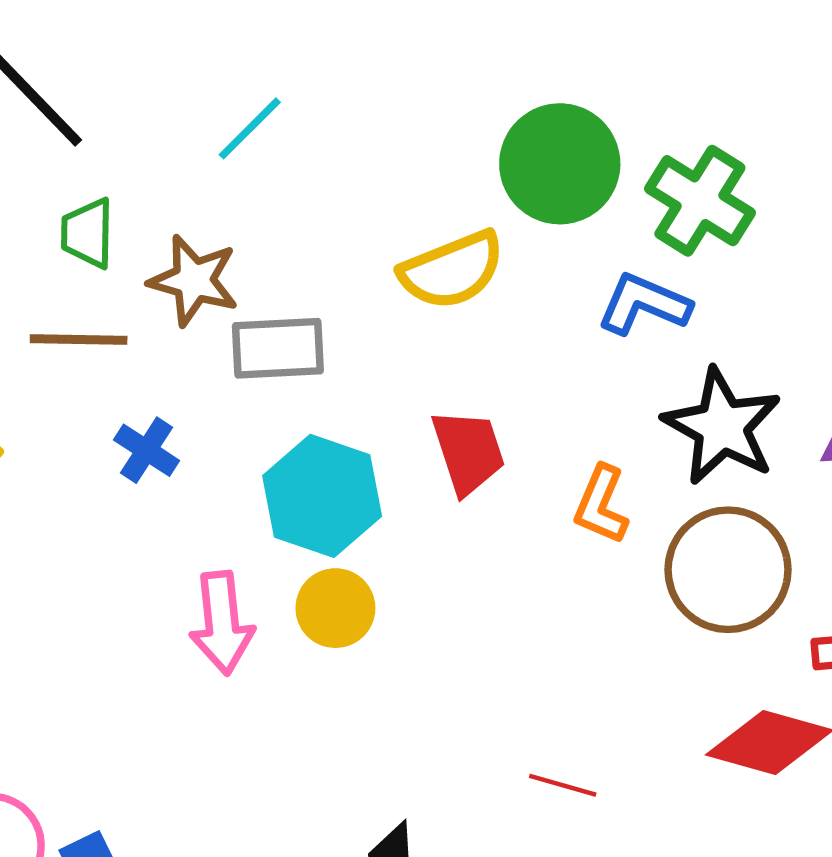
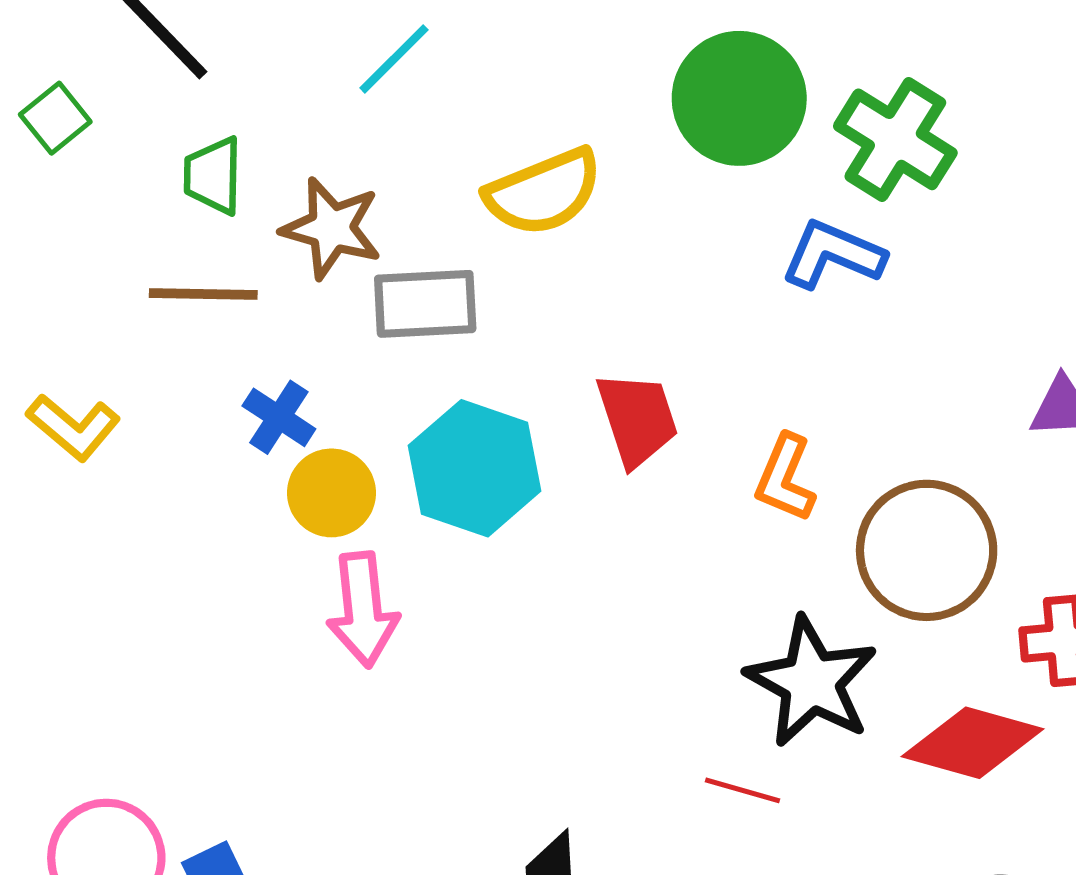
yellow semicircle: (452, 270) -> (544, 192), moved
black star: (722, 427) -> (811, 682), moved
yellow circle: (335, 608) -> (332, 493), moved

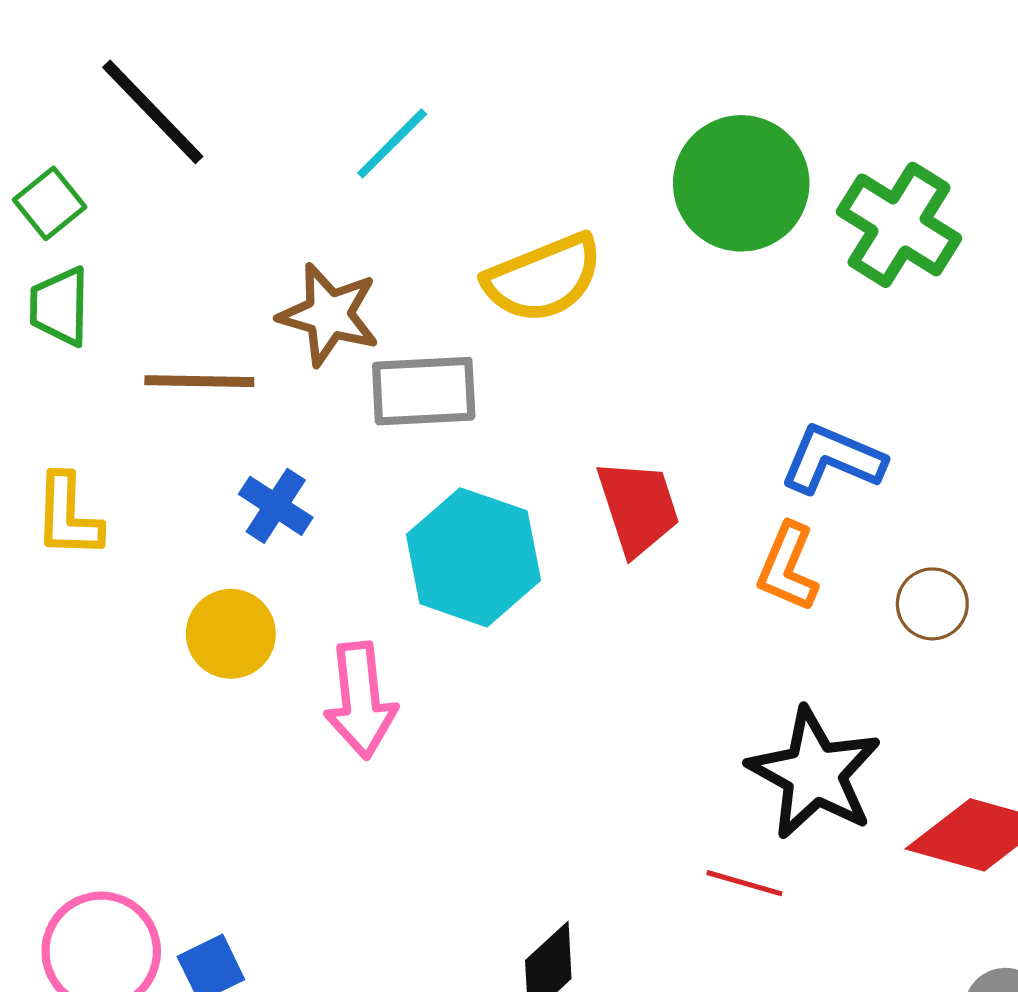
green trapezoid: (213, 176) -> (60, 306), moved
blue L-shape: (833, 255) -> (833, 459), moved
yellow L-shape: (73, 427) -> (68, 516), turned 52
yellow circle: (332, 493) -> (231, 634), moved
brown circle: (927, 550) -> (932, 604), moved, size x0.5

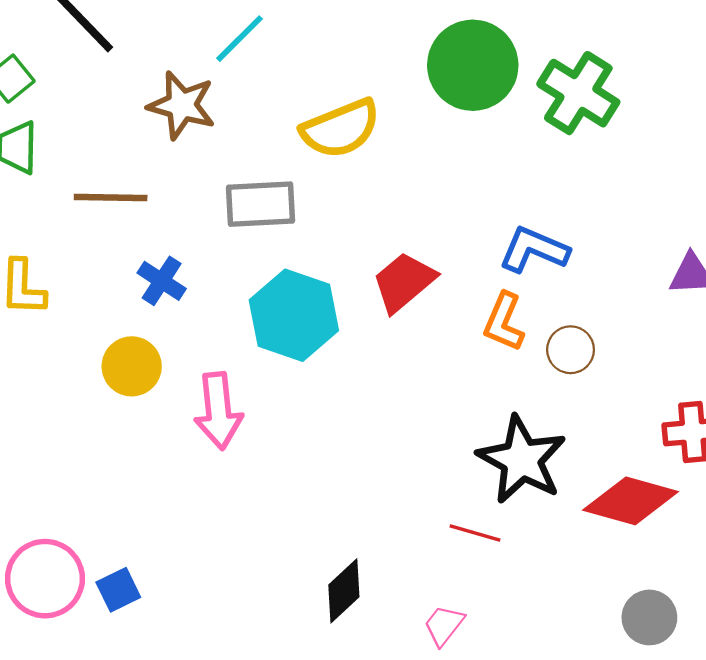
brown star: (329, 315) -> (182, 105), moved
red trapezoid: (638, 507) -> (404, 282), turned -112
brown circle: (932, 604) -> (571, 350), moved

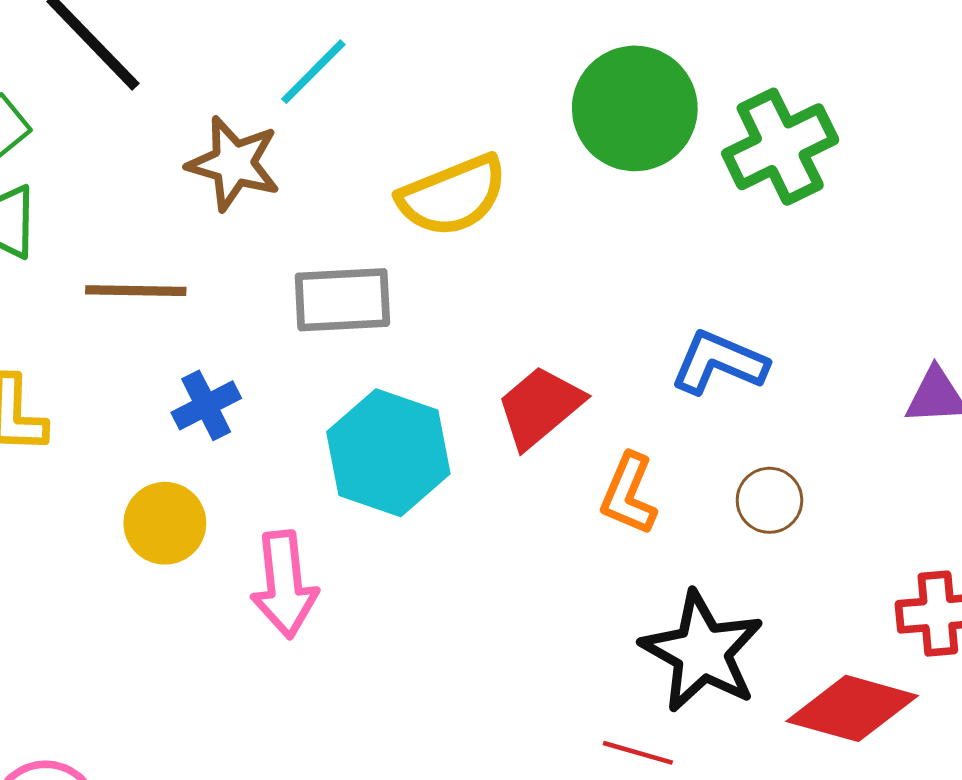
green cross: (578, 93) -> (780, 147), turned 32
blue cross: (162, 281) -> (206, 405), turned 30
orange L-shape: (504, 322) -> (629, 494), moved

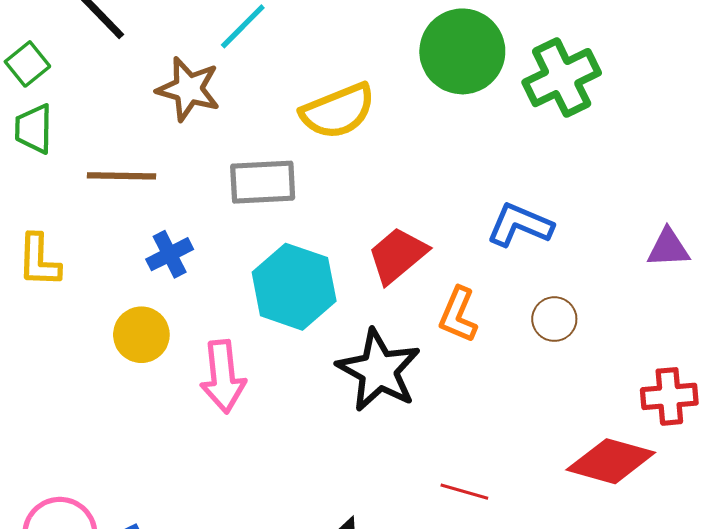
black star: (702, 652) -> (379, 370), moved

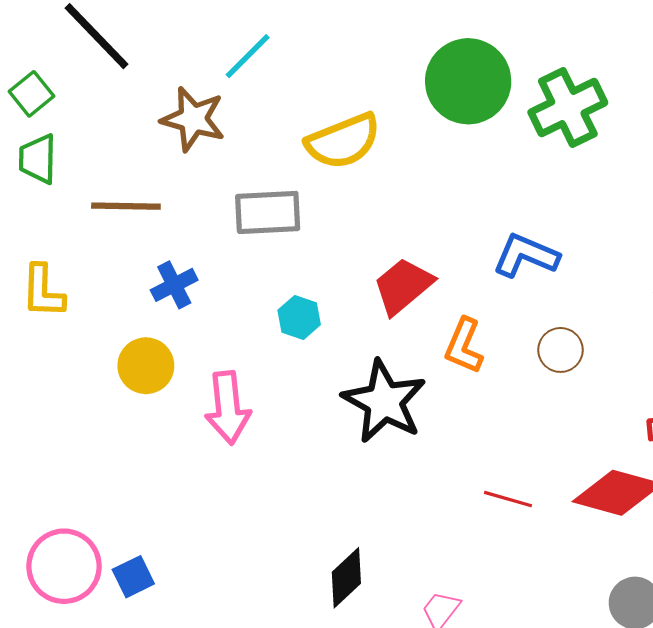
cyan hexagon: (294, 287) -> (299, 317), size x0.5
red line: (464, 492) -> (508, 499), moved

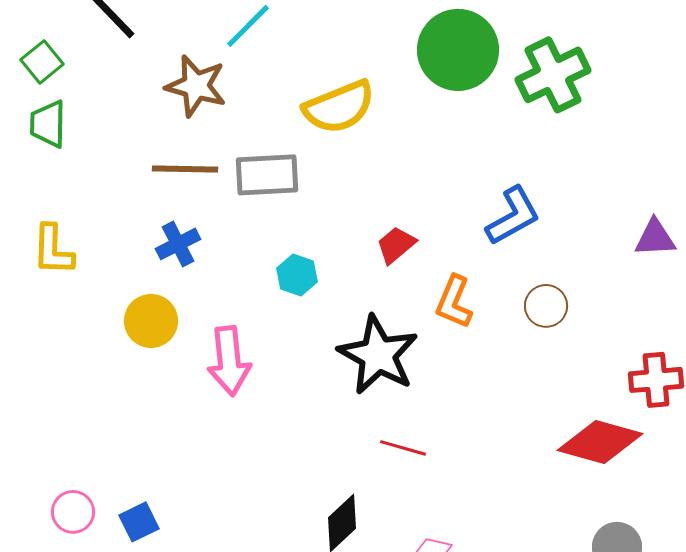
brown line: (126, 206) -> (185, 169), moved
blue L-shape: (526, 256) -> (513, 216), turned 128
red trapezoid: (403, 286) -> (396, 245), size x0.7
red line: (508, 499) -> (403, 448), moved
pink circle: (64, 566) -> (73, 512), size x0.6

